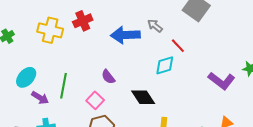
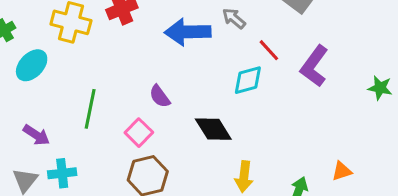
cyan ellipse: (26, 77) -> (32, 65), moved
purple L-shape: (221, 81) -> (314, 66), moved, turned 88
purple arrow: (40, 98) -> (36, 135), moved

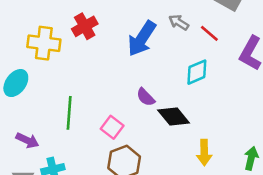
blue arrow: (188, 32) -> (142, 39), turned -48
red line: (269, 50) -> (209, 33), moved
purple semicircle: (160, 96) -> (146, 97), moved

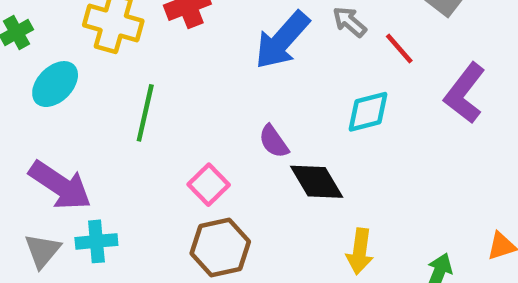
green line: (69, 113) -> (145, 113), moved
purple arrow: (27, 140) -> (60, 185), size x1.6

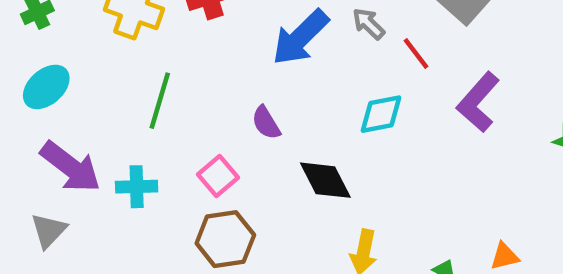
cyan ellipse: (55, 84) -> (46, 87), moved
purple semicircle: (274, 141) -> (266, 123), moved
cyan cross: (96, 241) -> (137, 187), moved

